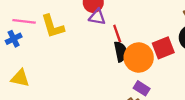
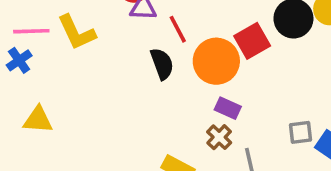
black semicircle: (121, 52) -> (162, 64), moved

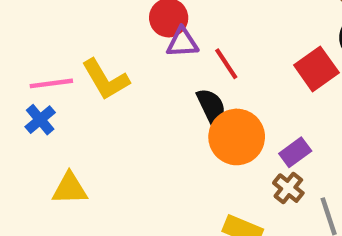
orange circle: (216, 61) -> (237, 137), moved
purple rectangle: (228, 108) -> (295, 152), turned -55

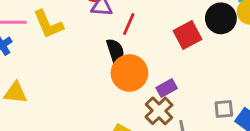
red line: (226, 64) -> (129, 24), turned 50
brown cross: (288, 188) -> (159, 111), size x1.4

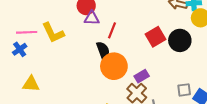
black circle: (221, 18) -> (180, 40), moved

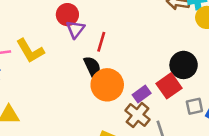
purple triangle: (92, 18) -> (75, 29), turned -49
red square: (155, 37) -> (169, 86), moved
black circle: (180, 40) -> (184, 65), moved

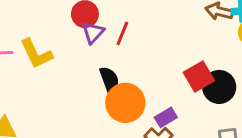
red line: (101, 42) -> (122, 33), moved
red square: (169, 86) -> (199, 77), moved

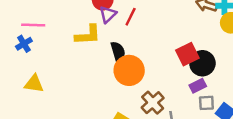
yellow L-shape: (36, 54) -> (88, 35), moved, turned -72
purple rectangle: (166, 117) -> (198, 86), moved

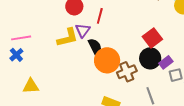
purple triangle: (108, 14) -> (83, 30), moved
black circle: (202, 63) -> (150, 58), moved
brown cross: (153, 103) -> (127, 72), moved, turned 30

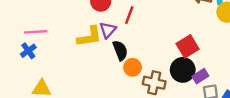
orange circle: (107, 60) -> (133, 67), size x0.6
brown cross: (127, 72) -> (154, 83), turned 30

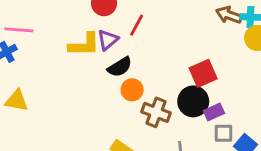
black semicircle: (120, 50) -> (120, 67), turned 72

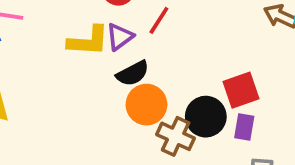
orange circle: (132, 90) -> (146, 105), size x1.4
black circle: (193, 101) -> (206, 117), moved
purple rectangle: (214, 112) -> (244, 127), moved, turned -60

